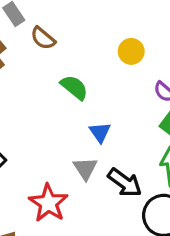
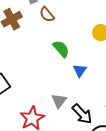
blue triangle: (100, 132) -> (80, 70), moved

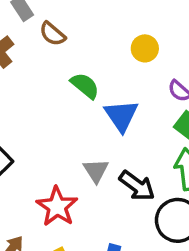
blue triangle: (80, 70) -> (121, 116), size x1.5

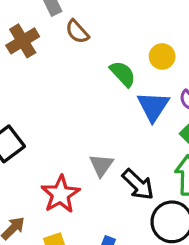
green semicircle: (85, 86) -> (123, 74), moved
blue triangle: (121, 116) -> (153, 106), moved

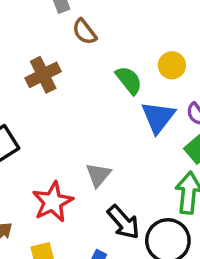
brown cross: (23, 41) -> (43, 75), moved
black arrow: (138, 184) -> (123, 222), moved

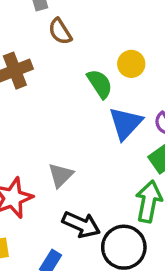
yellow circle: (172, 65) -> (131, 64), moved
black arrow: (123, 222) -> (81, 225), turned -30

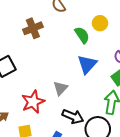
blue triangle: (125, 123) -> (87, 64), moved

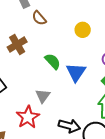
green semicircle: (82, 35) -> (53, 61), moved
gray triangle: (60, 88) -> (43, 96), moved

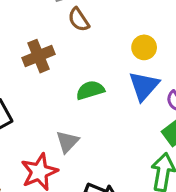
green semicircle: (53, 61) -> (90, 90), turned -72
blue triangle: (76, 72) -> (144, 86), moved

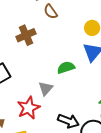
green semicircle: (90, 90) -> (66, 67), moved

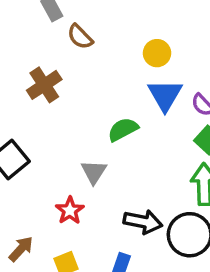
red star: (29, 108) -> (70, 210), size x0.7

